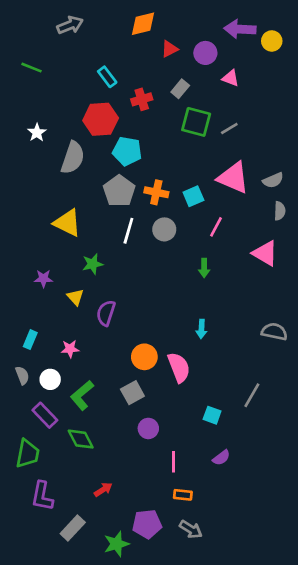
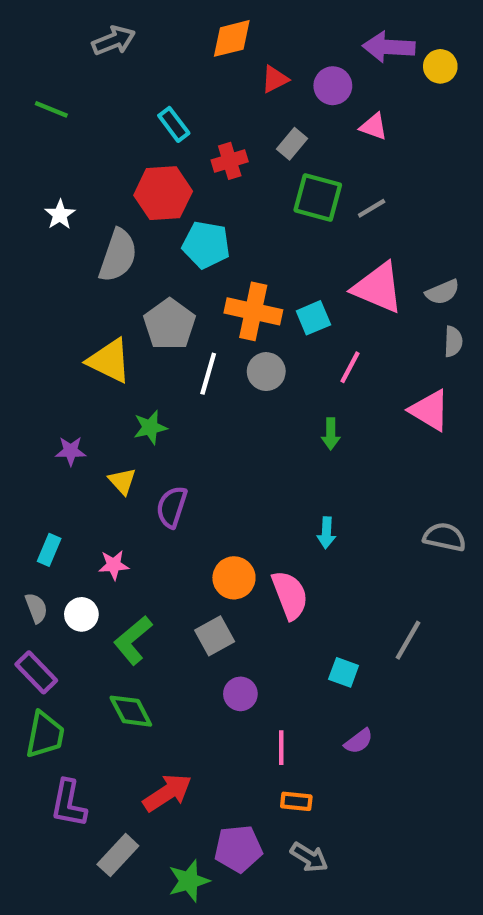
gray pentagon: (119, 191) -> (170, 324), moved
orange cross: (156, 192) -> (253, 311), size x1.4
purple rectangle: (45, 415) -> (36, 672), moved
red arrow: (103, 490) -> (167, 793), size x1.6

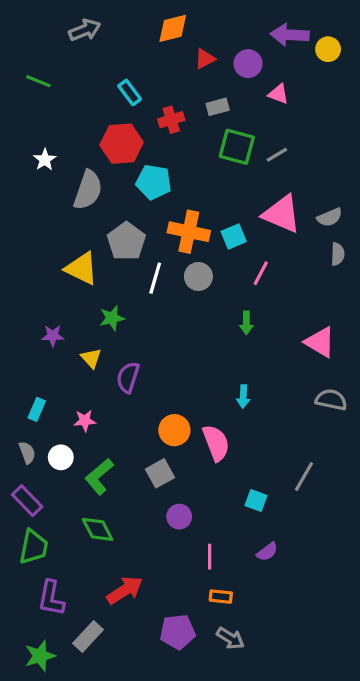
gray rectangle: (292, 144) -> (218, 107), turned 35
pink triangle: (430, 410) -> (320, 342), moved
green star: (189, 881) -> (40, 656), moved

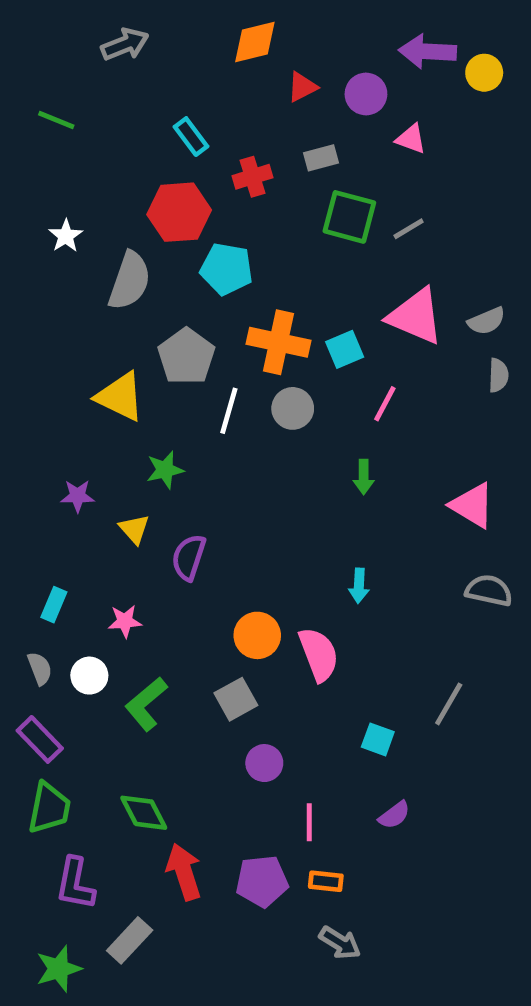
green diamond: (98, 529) -> (144, 813), moved
red arrow: (125, 590) -> (184, 872), turned -75
purple pentagon: (178, 632) -> (262, 881), moved

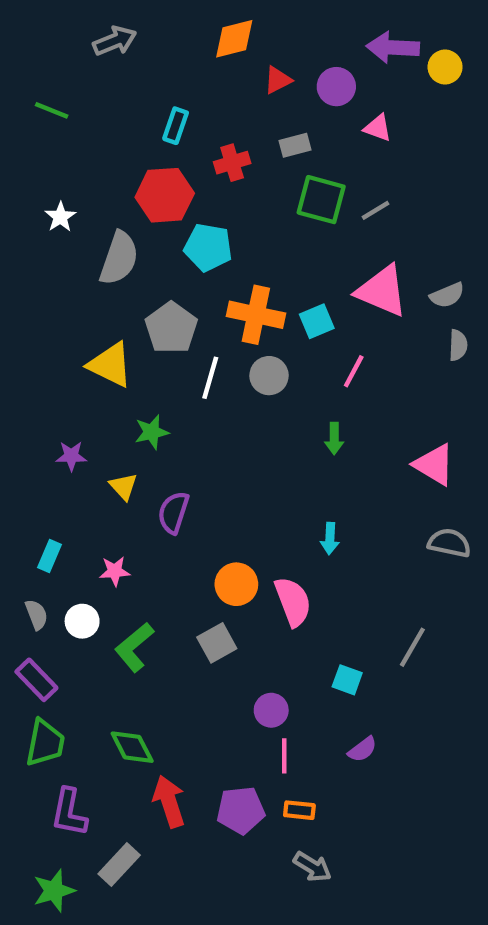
cyan rectangle: (191, 137) -> (176, 126), turned 56
purple circle: (264, 763) -> (271, 710), moved

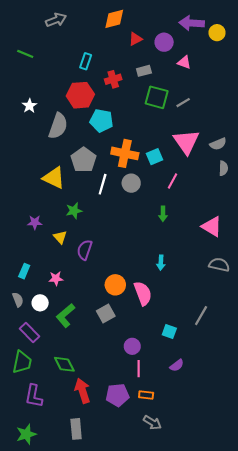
pink triangle: (382, 291) -> (186, 142), turned 32
purple rectangle: (36, 680) -> (29, 333), moved
gray rectangle: (119, 865) -> (76, 429), moved, turned -48

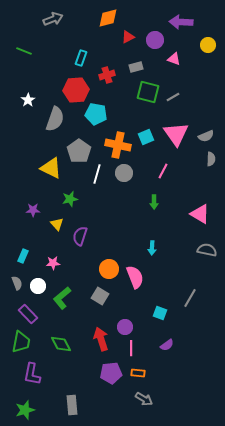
yellow circle: (217, 33) -> (208, 45), moved
cyan square: (154, 157) -> (146, 137), moved
gray square: (106, 313) -> (100, 296), turned -30
red arrow: (82, 391) -> (101, 339), moved

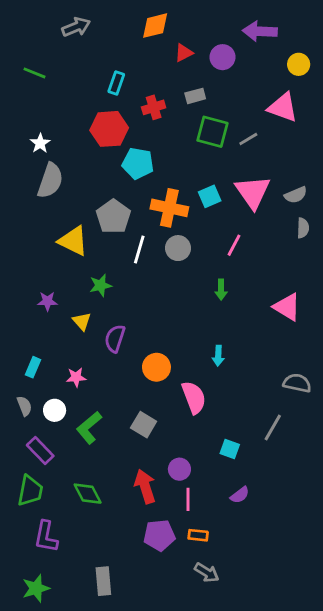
pink triangle: (174, 59) -> (283, 107), moved, size x1.6
gray semicircle: (55, 119) -> (50, 181), moved
gray semicircle: (207, 250) -> (297, 383), moved
orange circle: (109, 269) -> (156, 367), moved

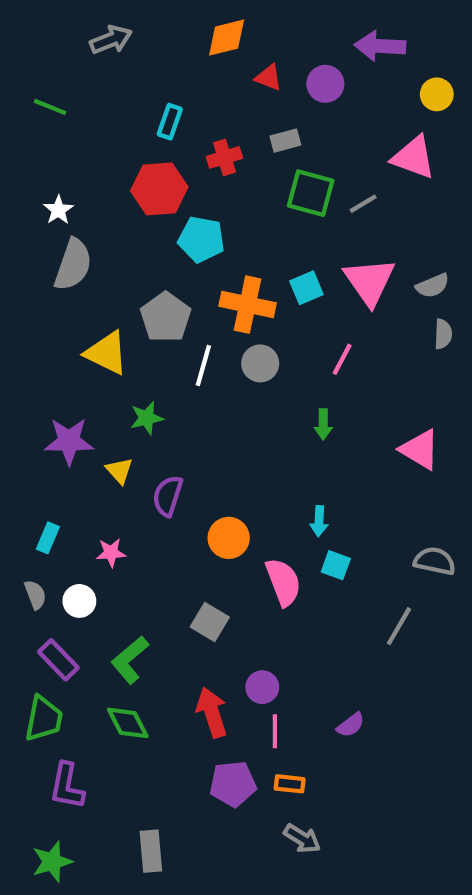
red triangle: (184, 53) -> (269, 78), turned 48
purple star: (47, 301) -> (69, 441), size x1.6
green L-shape: (89, 428) -> (130, 660), moved
cyan square: (230, 449) -> (336, 565), moved

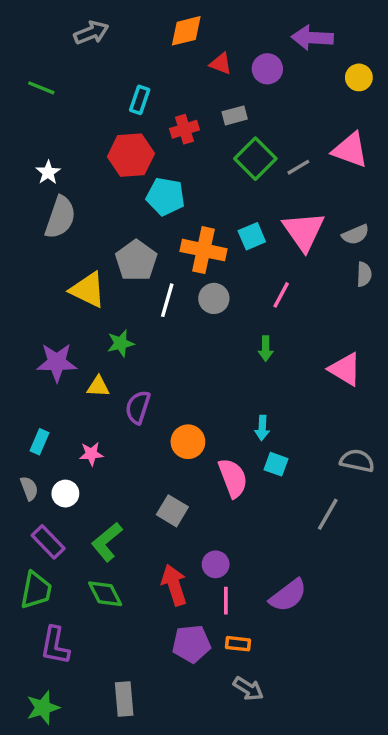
pink triangle: (414, 157) -> (350, 150), moved
green square: (311, 193) -> (255, 159), turned 30
yellow triangle: (119, 471) -> (98, 386), turned -45
purple semicircle: (351, 725) -> (288, 595), size x1.6

